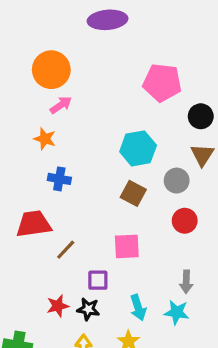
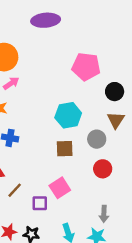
brown square: (133, 193) -> (65, 149), turned -30
pink square: (127, 246) -> (60, 188), turned -30
purple square: (98, 280) -> (40, 203), moved

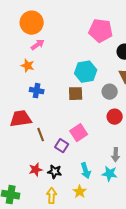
brown square: (65, 149) -> (76, 94), moved
brown line: (15, 190) -> (41, 135), turned -64
purple square: (40, 203) -> (62, 146), turned 32

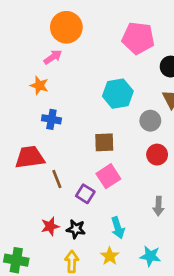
orange circle: (32, 23) -> (66, 27), moved
brown square: (76, 94) -> (104, 142), moved
cyan star: (110, 174) -> (150, 256), moved

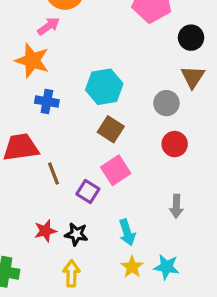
orange star: (39, 85) -> (32, 61), size x1.5
cyan hexagon: (118, 94) -> (104, 87), moved
brown square: (104, 142) -> (111, 129), turned 35
yellow star: (110, 256) -> (132, 267), moved

